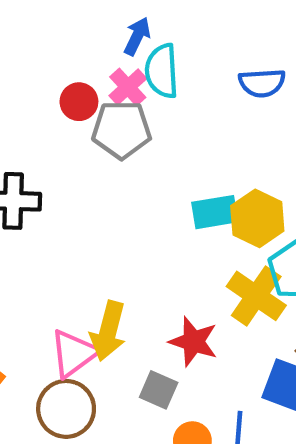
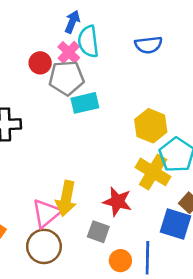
cyan rectangle: (215, 212) -> (85, 103), moved

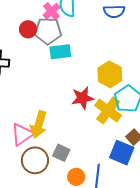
red circle: (40, 63) -> (28, 29), moved
red star: (117, 202) -> (83, 98), moved, turned -30
brown circle: (44, 246) -> (35, 160), moved

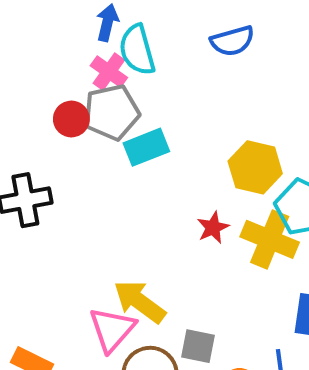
red star: (83, 98) -> (213, 228), size x0.7
yellow arrow: (39, 125) -> (140, 302), turned 124

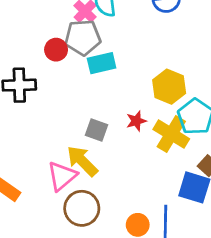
red circle: (71, 119) -> (56, 50), moved
gray square: (198, 346) -> (96, 130), moved

